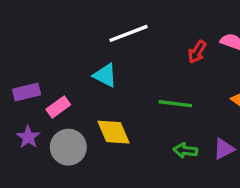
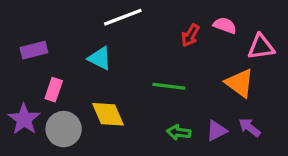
purple rectangle: (27, 92) -> (34, 50), moved
pink rectangle: (58, 107) -> (54, 90), turned -35
purple star: (28, 137) -> (24, 119), size x1.4

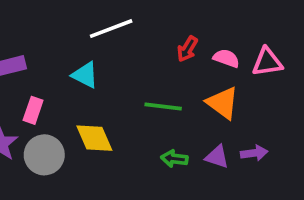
pink semicircle: (225, 25) -> (226, 58), moved
orange triangle: (240, 83) -> (223, 103), moved
purple arrow: (249, 127) -> (254, 153), turned 135
purple triangle: (217, 131) -> (217, 157), turned 45

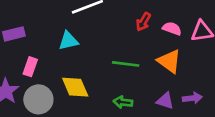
cyan triangle: (85, 75) -> (68, 41), turned -40
green arrow: (174, 159) -> (123, 102), moved

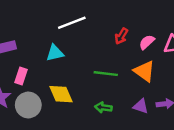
pink semicircle: (172, 29) -> (147, 42), turned -63

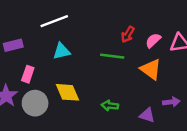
white line: (72, 23) -> (54, 21), moved
green line: (106, 74) -> (112, 56), moved
purple triangle: (141, 106) -> (147, 115), moved

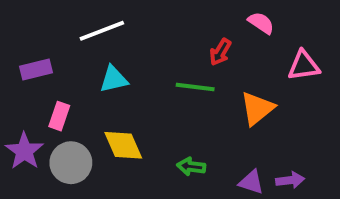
pink semicircle: (153, 40) -> (261, 23), moved, turned 77
orange triangle: (151, 69) -> (257, 108), turned 45
purple arrow: (171, 102) -> (290, 180), moved

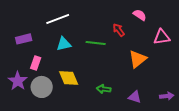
red arrow: (220, 52) -> (119, 30), turned 112
green line: (195, 87) -> (96, 43), moved
purple arrow: (290, 180) -> (167, 96), moved

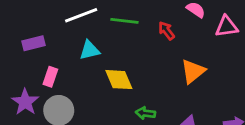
pink triangle: (162, 37) -> (227, 26), moved
green line: (96, 43) -> (124, 21), moved
yellow diamond: (69, 78) -> (119, 80), moved

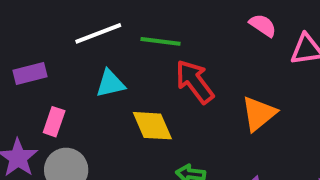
red arrow: (166, 31) -> (195, 82), moved, size x1.6

